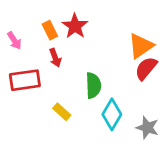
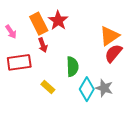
orange rectangle: (50, 30) -> (39, 24), size x1.5
gray star: (147, 128) -> (104, 88), moved

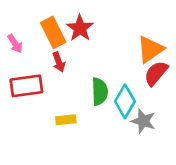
yellow rectangle: (48, 87) -> (66, 120), turned -48
cyan diamond: (87, 89) -> (125, 101), moved

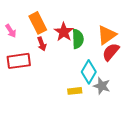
red star: (80, 28) -> (64, 32), moved
green semicircle: (100, 92) -> (78, 39), moved
yellow rectangle: (66, 120) -> (75, 91), moved

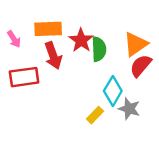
orange rectangle: (38, 23) -> (48, 29), turned -65
red arrow: (42, 44) -> (53, 56), size x1.5
yellow rectangle: (75, 91) -> (95, 115), turned -40

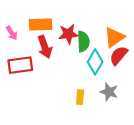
red star: (81, 40) -> (68, 34), turned 30
cyan diamond: (113, 91) -> (95, 62), moved
yellow rectangle: (95, 115) -> (80, 97), turned -40

